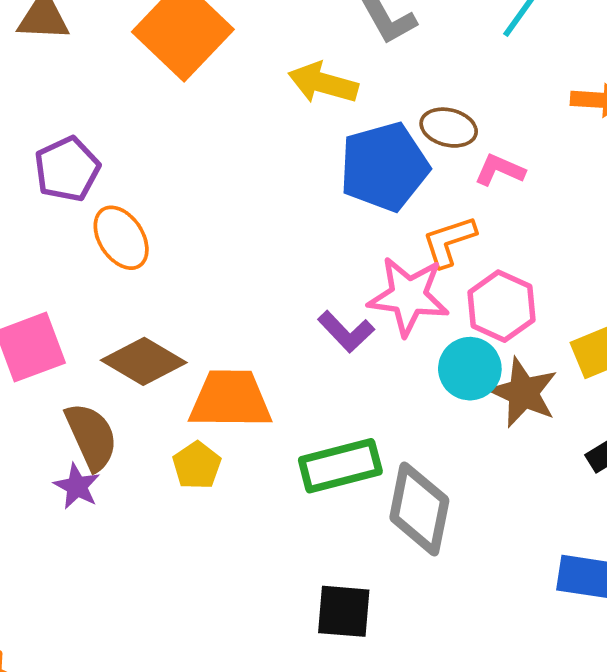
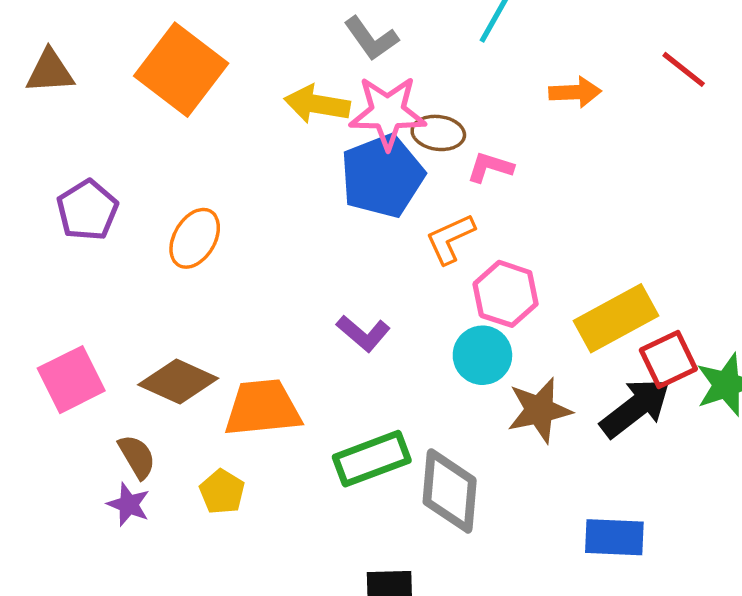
orange ellipse: (121, 238) -> (195, 238), moved, turned 70
pink star: (408, 296) -> (388, 112), moved
brown star: (523, 393) -> (539, 410), moved, turned -30
brown semicircle: (91, 436) -> (137, 457), size x0.7
yellow pentagon: (197, 465) -> (222, 492), moved

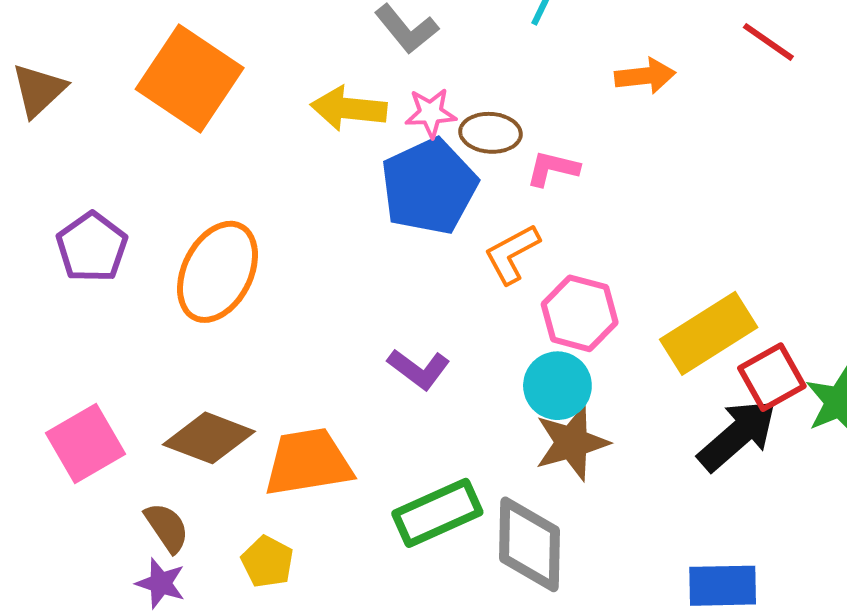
brown triangle: (50, 71) -> (39, 90), turned -36
pink star: (388, 112) -> (431, 113), size x0.6
orange ellipse: (195, 238) -> (217, 272), size x1.4
brown star: (539, 410) -> (572, 443), moved

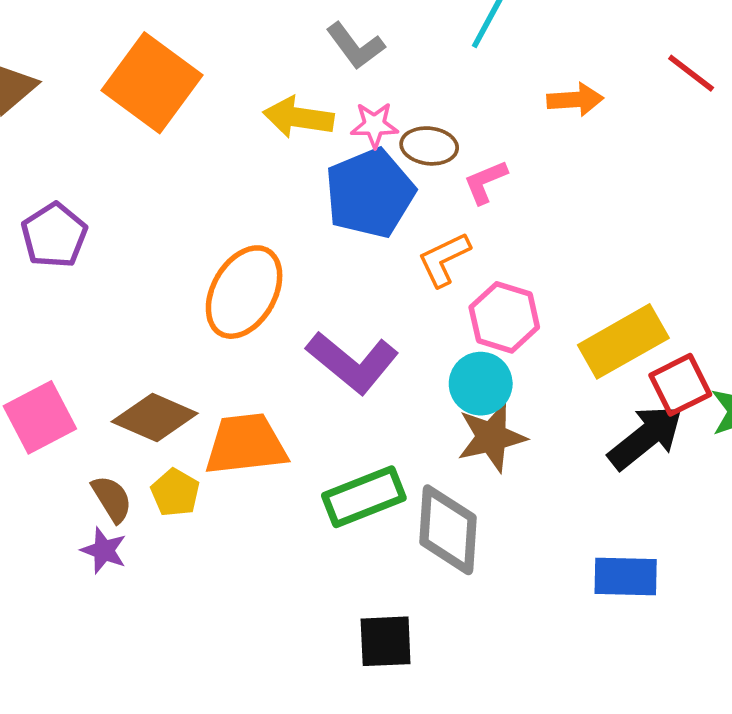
pink L-shape: (553, 169) -> (485, 182), turned -39
orange ellipse: (217, 272) -> (244, 292), moved
purple L-shape: (419, 369) -> (353, 362), size x1.6
yellow pentagon: (267, 562) -> (175, 493), moved

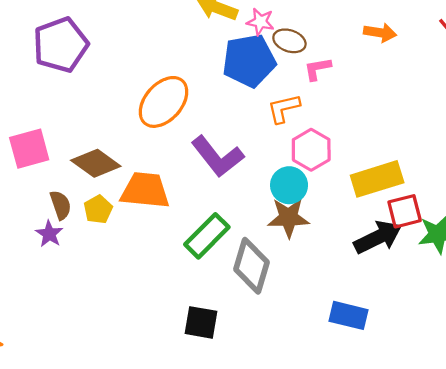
purple pentagon: (54, 235) -> (61, 45), size x1.4
green rectangle: (364, 497) -> (207, 236), turned -36

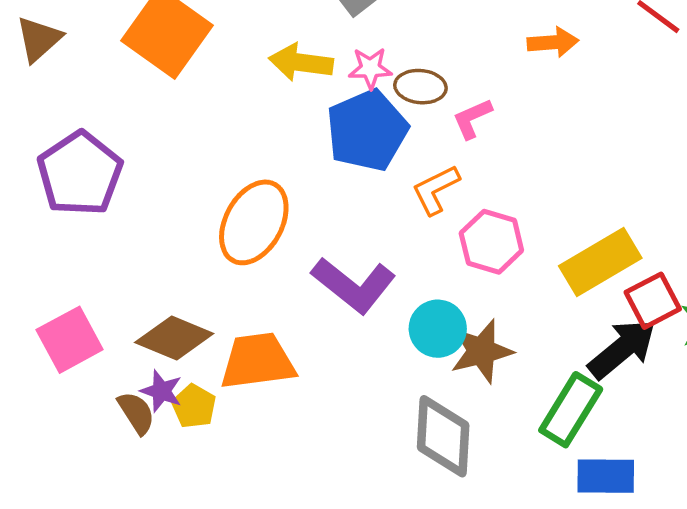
cyan circle: (289, 185) -> (438, 329), moved
purple star: (49, 234) -> (161, 391), moved
green rectangle: (207, 236) -> (571, 410), moved

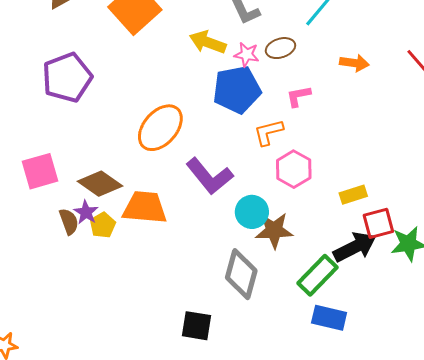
brown ellipse: (420, 87) -> (280, 48), moved, turned -36
yellow rectangle: (600, 262) -> (353, 195), size x0.6

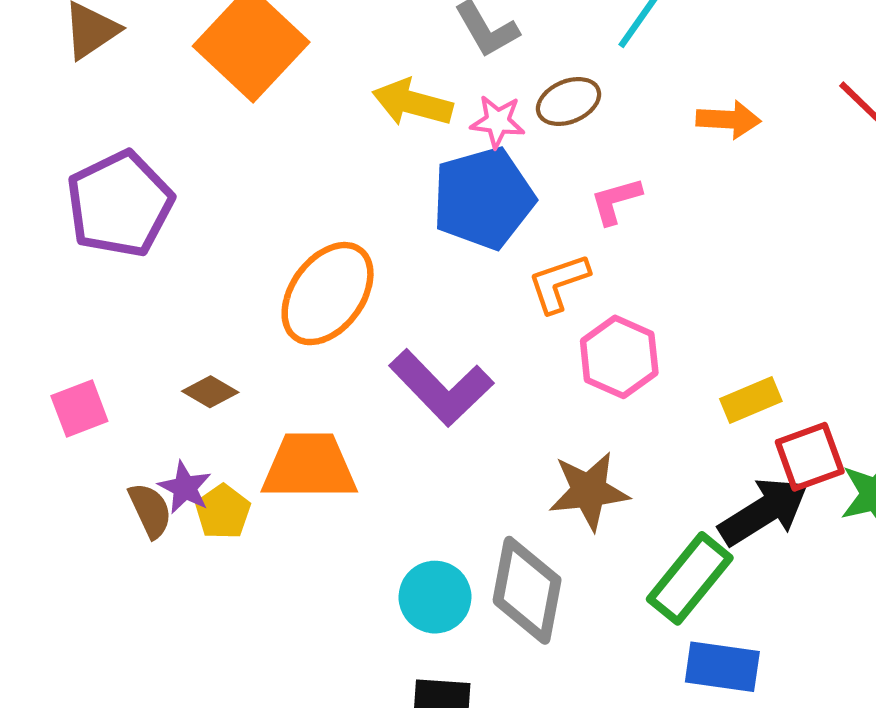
pink square: (40, 171) -> (79, 409), size x0.7
brown diamond: (100, 184) -> (210, 392), moved, size x0.6
cyan circle: (252, 212) -> (435, 597), moved

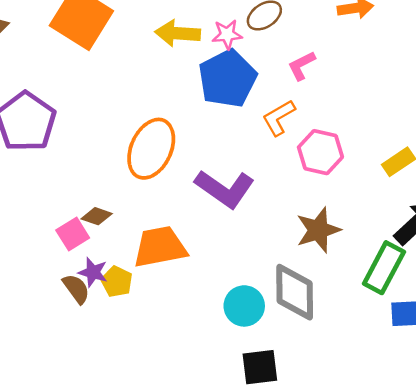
pink square: (79, 409) -> (73, 234), moved

